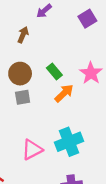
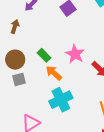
orange arrow: (64, 93) -> (54, 73), turned -90
cyan cross: (69, 142) -> (61, 100), moved

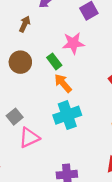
pink star: (75, 54) -> (73, 43), moved, turned 30
gray square: (19, 79) -> (15, 117), moved, turned -32

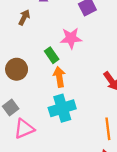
brown circle: (20, 62) -> (17, 69), moved
orange arrow: (63, 83) -> (59, 77), turned 30

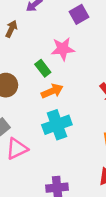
orange arrow: (59, 77) -> (52, 91), turned 78

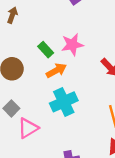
pink star: (63, 49) -> (72, 45), moved

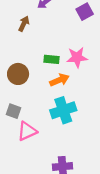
green rectangle: (46, 50) -> (51, 59), turned -48
gray square: (11, 108) -> (13, 111), turned -32

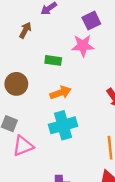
pink star: (77, 57) -> (83, 46), moved
green rectangle: (51, 59) -> (53, 60), moved

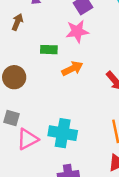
orange arrow: (61, 93) -> (72, 68), moved
cyan cross: (63, 125) -> (63, 133), moved, turned 32

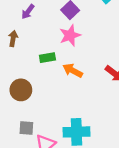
orange arrow: (72, 68) -> (73, 71), turned -114

